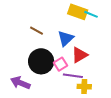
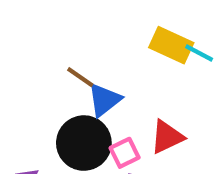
blue triangle: (66, 38) -> (104, 100), moved

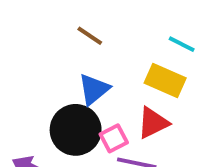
yellow rectangle: (171, 45) -> (165, 81), moved
brown line: (80, 77) -> (90, 36), moved

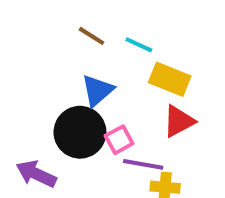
cyan line: (182, 44) -> (139, 45), moved
red triangle: (153, 123) -> (179, 121), moved

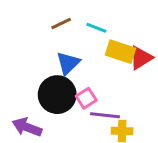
brown line: (92, 36) -> (61, 23), turned -54
red triangle: (179, 121) -> (141, 58), moved

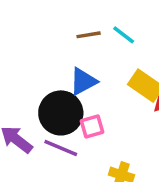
cyan line: (96, 28) -> (124, 35), moved
purple line: (105, 115) -> (61, 148), moved

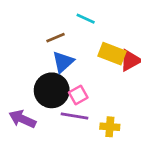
brown line: (89, 35) -> (56, 38), moved
purple line: (61, 148) -> (74, 116), moved

